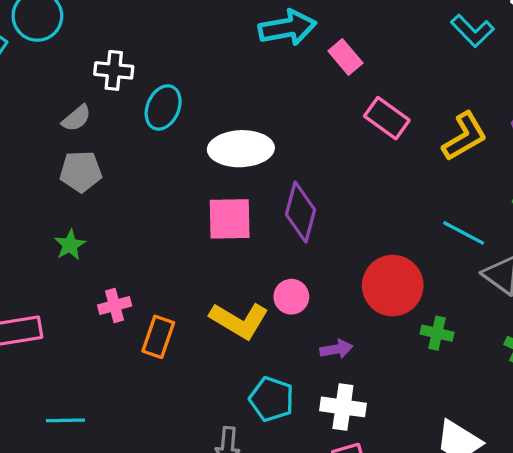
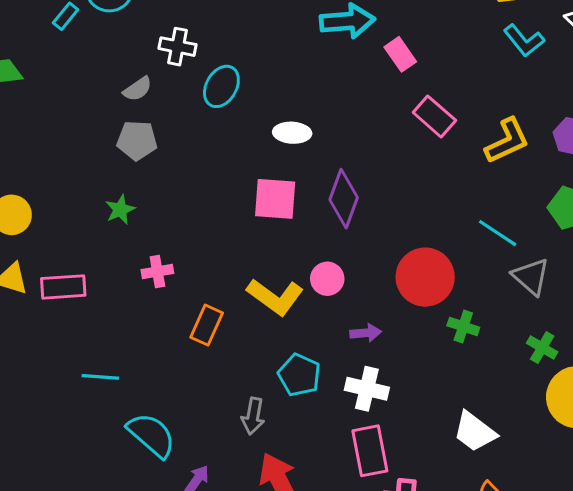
white ellipse: (241, 149) -> (292, 133), size x0.6
orange rectangle: (158, 337) -> (207, 325), moved

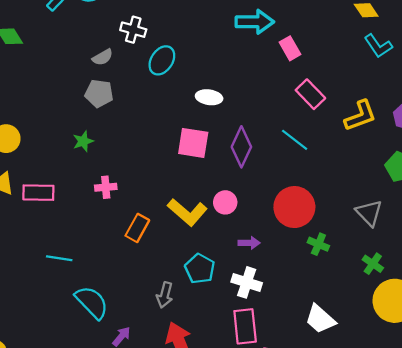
cyan line: (498, 233) -> (295, 140), moved

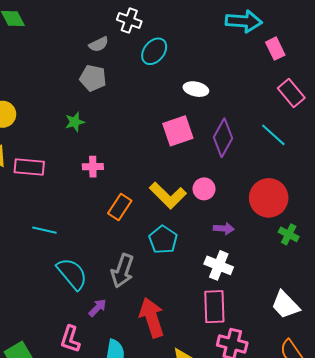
pink square: (193, 143) -> (178, 131), turned -32
cyan pentagon: (200, 269) -> (163, 240), moved
gray arrow: (165, 295) -> (122, 271), moved, size x1.4

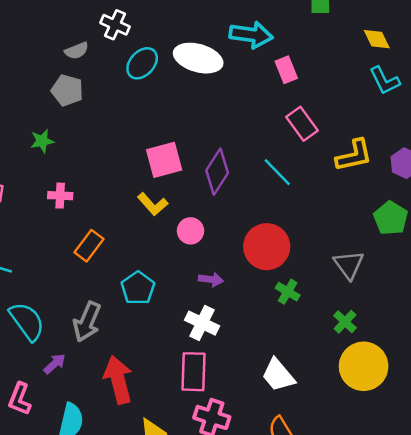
white ellipse: (196, 89) -> (198, 58), moved, size x1.6
yellow L-shape: (168, 195) -> (153, 204), moved, size x0.7

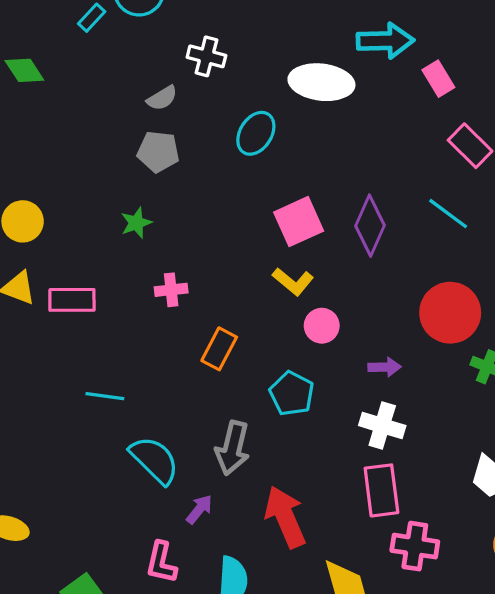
cyan ellipse: (142, 63) -> (256, 133), moved
pink circle: (191, 231) -> (322, 326), moved

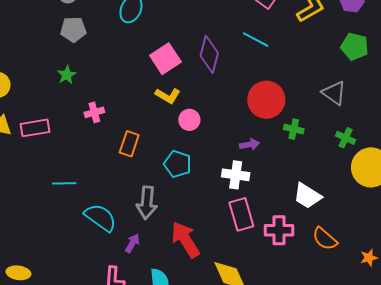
purple arrow: (385, 367) -> (250, 145), moved
pink cross: (415, 546) -> (279, 230), moved

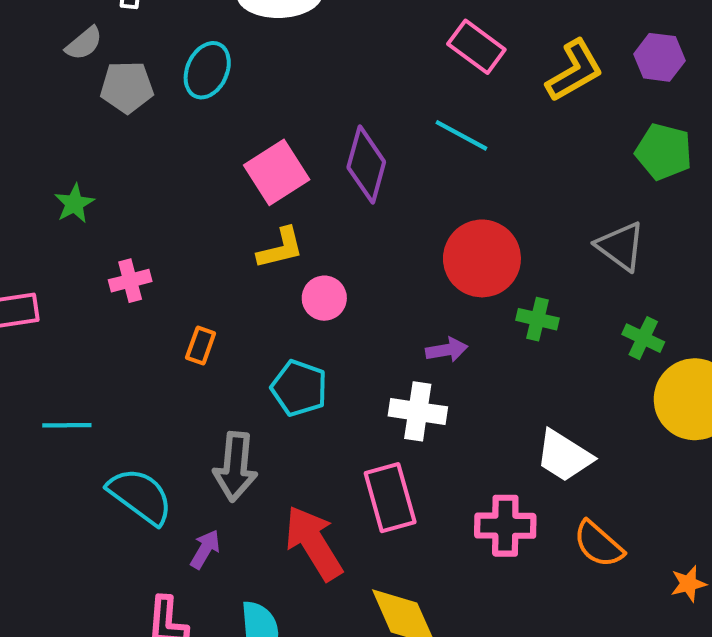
gray pentagon: (73, 29) -> (127, 87), moved
yellow L-shape: (168, 96) -> (280, 248), turned -45
orange rectangle: (129, 144) -> (201, 346), size x0.7
pink rectangle: (241, 214) -> (390, 498), moved

